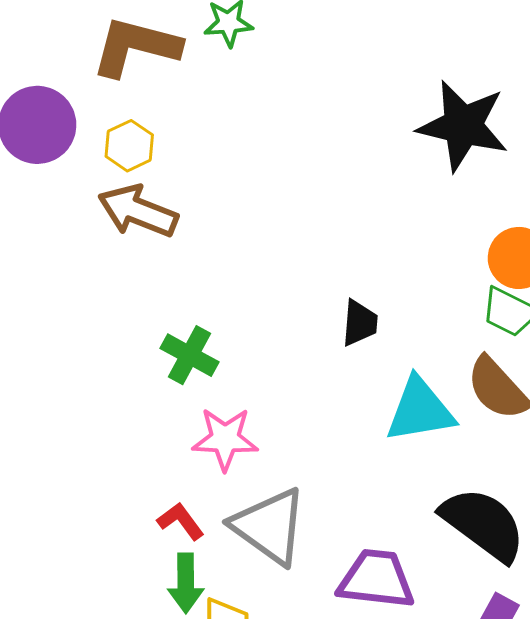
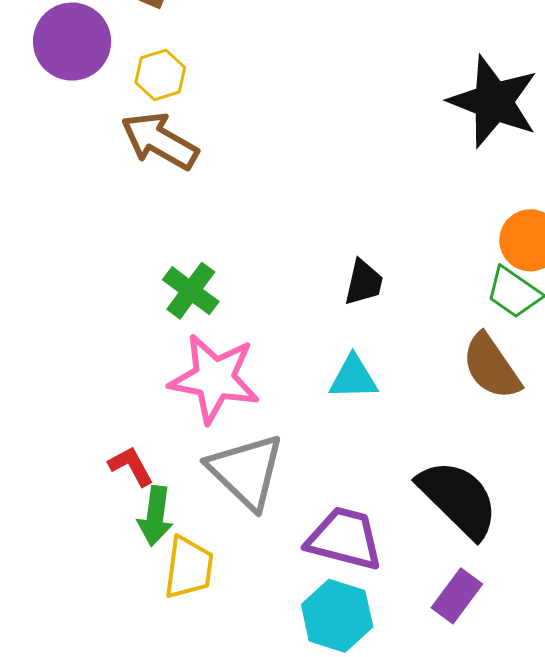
cyan triangle: (420, 410) -> (353, 378), moved, size x0.7
pink star: (225, 439) -> (214, 379), size x1.4
red L-shape: (181, 521) -> (131, 466), moved

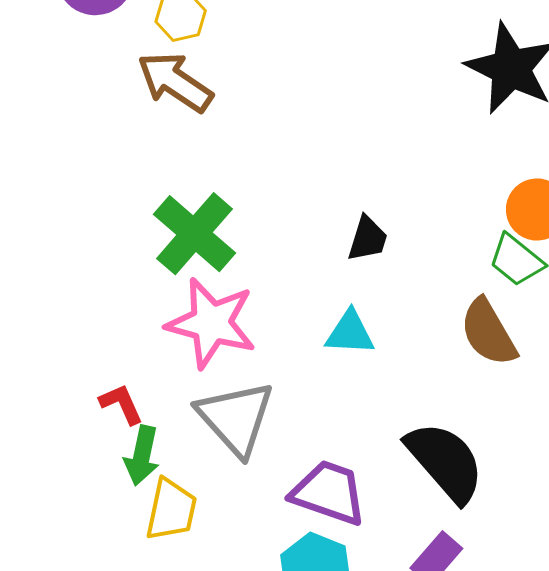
green cross: (191, 291) -> (194, 234), size x1.5

